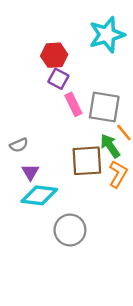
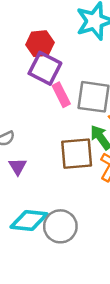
purple square: (58, 79) -> (45, 68), size x1.5
cyan diamond: (39, 195) -> (29, 220), moved

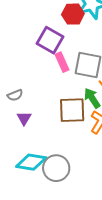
red hexagon: (40, 44) -> (73, 14), moved

